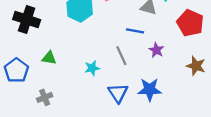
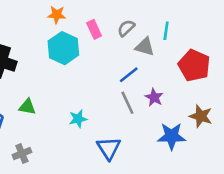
blue line: (135, 31) -> (129, 75), turned -48
gray line: (121, 56) -> (127, 103), moved
blue star: (150, 90) -> (171, 136), moved

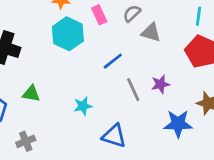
cyan line: (166, 31) -> (199, 16), moved
blue line: (129, 75) -> (113, 61), moved
purple star: (154, 97) -> (160, 84), turned 30
blue triangle: (109, 148) -> (114, 136), turned -40

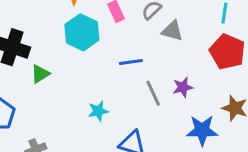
blue line: (113, 61) -> (131, 62), turned 30
green triangle: (31, 94) -> (40, 74), moved, turned -42

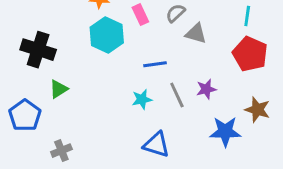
green triangle: (40, 74) -> (58, 89), moved
cyan star: (98, 111) -> (142, 99), moved

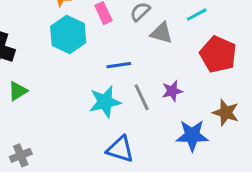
cyan line: (247, 16) -> (197, 15), moved, turned 54
cyan star: (142, 99) -> (105, 102), size x1.5

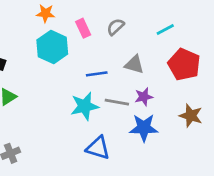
gray triangle: (162, 33) -> (134, 64), moved
gray line: (142, 97) -> (117, 102), turned -55
blue star: (192, 135) -> (144, 128), moved

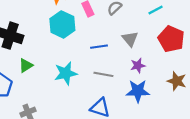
gray triangle: (134, 64) -> (130, 39), turned 35
gray line: (117, 102) -> (103, 74), moved
cyan star: (85, 106) -> (66, 73), moved

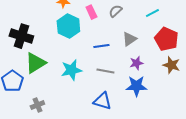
gray triangle: (130, 39) -> (129, 39), turned 35
green triangle: (26, 66) -> (35, 63), size x1.6
brown star: (177, 81) -> (171, 65), moved

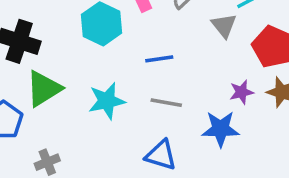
gray triangle: (129, 39) -> (224, 26), moved, turned -35
purple star: (136, 63) -> (241, 92), moved

